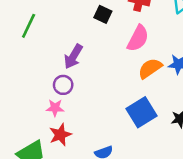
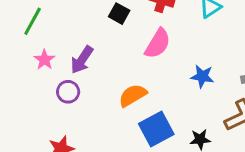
orange semicircle: (150, 68) -> (133, 95), moved
pink star: (55, 108) -> (44, 60), moved, turned 30

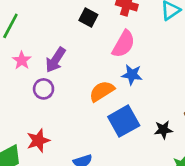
blue star: (202, 76) -> (132, 75), moved

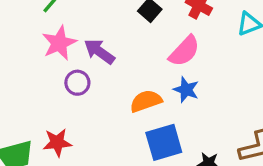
pink star: (22, 60) -> (59, 43), size x1.5
purple arrow: (55, 60) -> (99, 52), turned 80

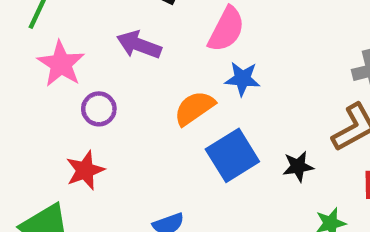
purple arrow: (99, 52) -> (139, 45), moved
red star: (57, 143) -> (85, 170), moved

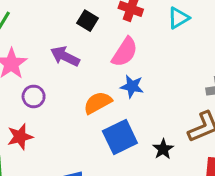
black star: (298, 166) -> (163, 149), turned -30

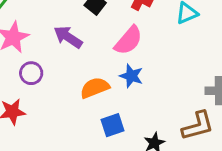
blue square: (120, 137) -> (113, 125), size x0.7

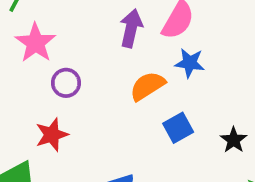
purple arrow: (68, 37) -> (131, 28), moved, turned 80

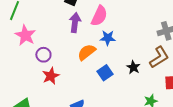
red star: (52, 135) -> (51, 76), moved
black star: (234, 140) -> (133, 67), moved

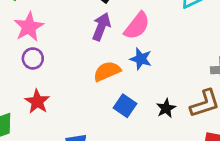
purple circle: (43, 55) -> (33, 58), moved
blue square: (105, 73) -> (125, 106), turned -35
red star: (51, 76) -> (37, 102), moved, turned -30

